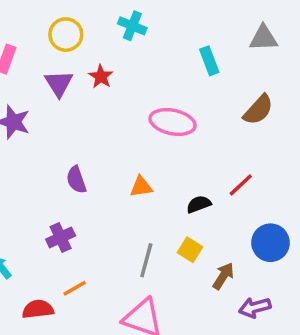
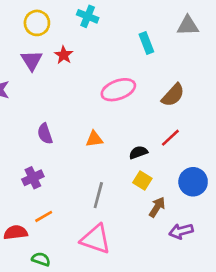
brown semicircle: (258, 110) -> (173, 95), moved
pink ellipse: (173, 122) -> (118, 90), turned -32
yellow square: (190, 250) -> (142, 180), moved

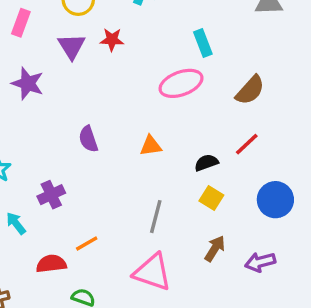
cyan rectangle: (146, 43) -> (203, 43), moved
red star: (64, 55) -> (112, 40), turned -30
purple cross: (33, 178) -> (51, 195), moved
brown arrow: (157, 207) -> (215, 249), moved

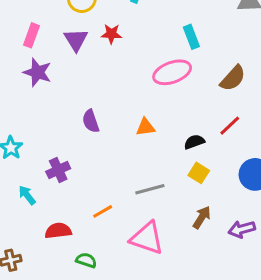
pink rectangle: (21, 23) -> (31, 35), moved
gray line: (156, 217) -> (150, 189), turned 60
orange line: (87, 244) -> (103, 211), moved

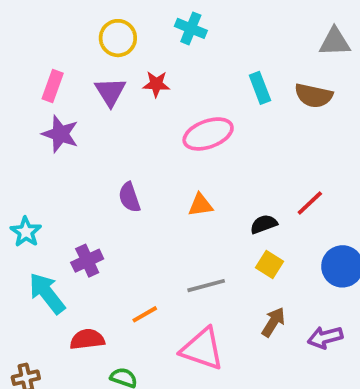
pink ellipse: (172, 72) -> (208, 134), moved
brown semicircle: (233, 78) -> (314, 96), moved, turned 60
cyan arrow: (27, 195) -> (47, 293), size x1.6

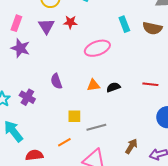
red line: (310, 203) -> (150, 84), turned 49
black semicircle: (264, 224) -> (113, 87), moved
purple cross: (87, 261) -> (27, 97), moved, turned -35
yellow square: (269, 264) -> (74, 116), moved, turned -32

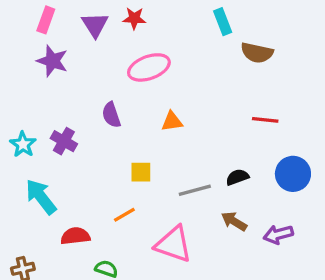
brown semicircle: (152, 28) -> (257, 53), moved
pink ellipse: (97, 48) -> (149, 67), moved
black semicircle: (113, 87) -> (237, 177), moved
gray line: (96, 127) -> (195, 190), moved
brown arrow: (131, 146) -> (234, 221), turned -91

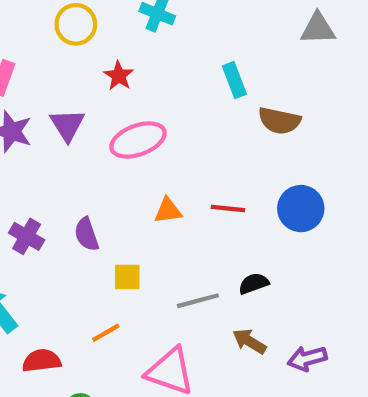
red star: (134, 18) -> (119, 76), turned 30
purple triangle: (95, 25) -> (67, 125), moved
purple semicircle: (111, 115) -> (87, 234), moved
red line: (265, 120) -> (228, 209), moved
blue circle: (293, 174) -> (301, 209), moved

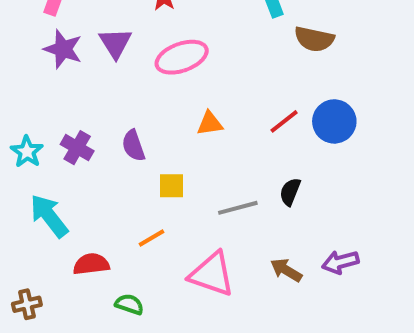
red line: (228, 209) -> (284, 121), moved, turned -44
black semicircle: (254, 284) -> (290, 192), turned -48
brown arrow: (249, 341) -> (286, 270), moved

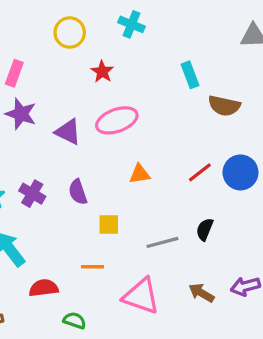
purple triangle: (115, 43) -> (68, 132), moved, turned -32
orange line: (151, 238) -> (92, 267), turned 30

